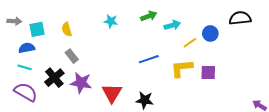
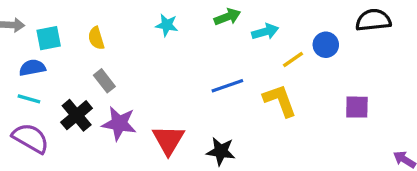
yellow L-shape: (182, 68) -> (280, 100), turned 75
purple square: (208, 72) -> (357, 107), moved

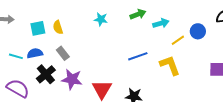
cyan square: (49, 38) -> (38, 28), moved
blue semicircle: (32, 68) -> (35, 53), moved
cyan line: (29, 99) -> (16, 56), moved

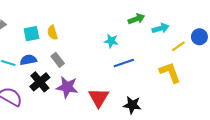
cyan star: (101, 19) -> (111, 41), moved
blue line: (138, 56) -> (124, 63), moved

